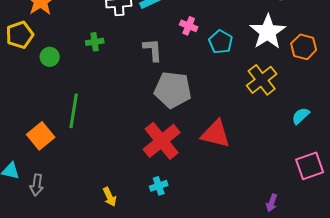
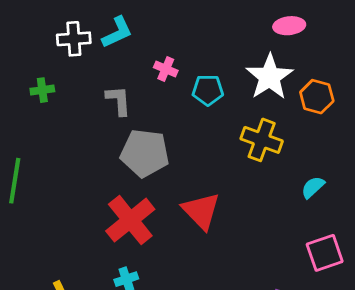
cyan pentagon: (221, 42) -> (208, 90), turned -30
yellow cross: (262, 80) -> (262, 140), turned -32
red triangle: (216, 134) -> (201, 211), turned 32

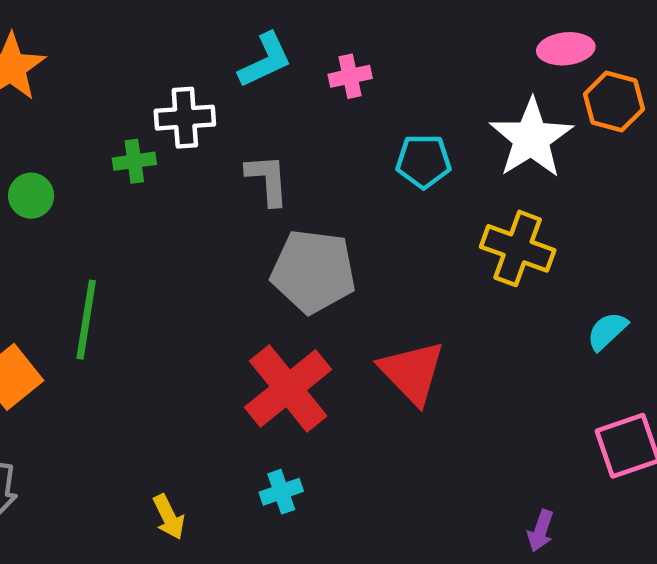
white cross: (74, 39) -> (185, 118), moved
pink cross: (166, 69) -> (350, 76), moved, turned -35
orange hexagon: (317, 97) -> (614, 102), moved

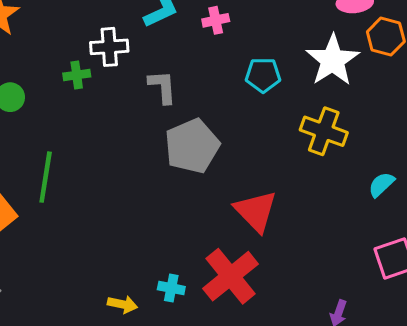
gray pentagon: (313, 271) -> (192, 146), turned -30
red cross: (288, 388) -> (231, 276), moved
cyan cross: (281, 492) -> (171, 288), turned 30
yellow arrow: (169, 517) -> (123, 304), moved, turned -52

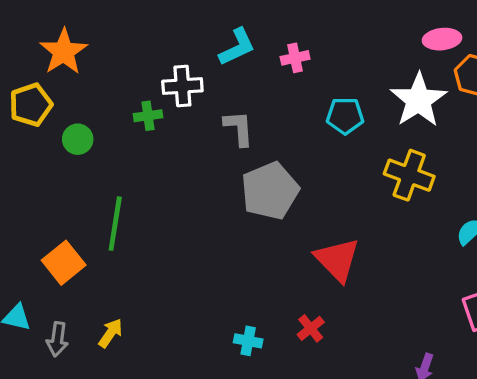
red cross: (231, 276) -> (311, 328), size x0.5
yellow arrow: (123, 304) -> (111, 333), moved, turned -68

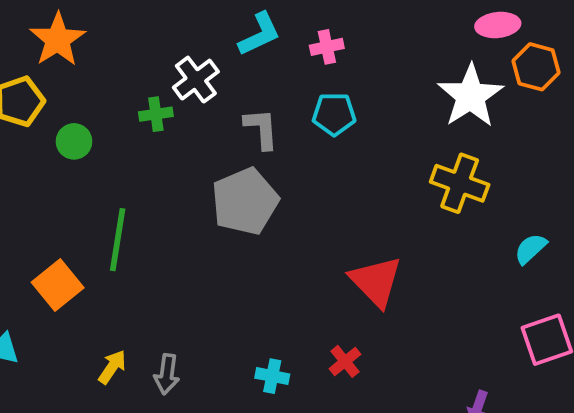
white cross: (182, 86) -> (196, 80), turned -33
cyan pentagon: (345, 116) -> (334, 114), moved
gray pentagon: (270, 191) -> (245, 201), moved
gray arrow: (57, 339) -> (167, 374), moved

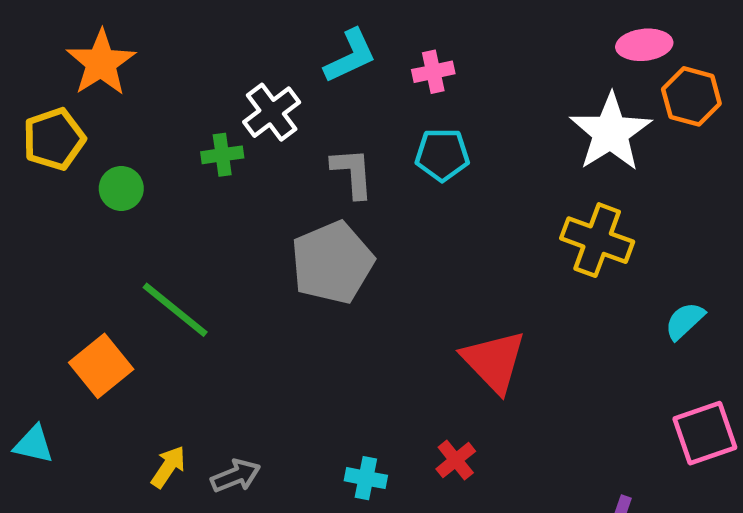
green line: (118, 240) -> (175, 310), turned -60
gray arrow: (167, 374) -> (236, 476), turned -120

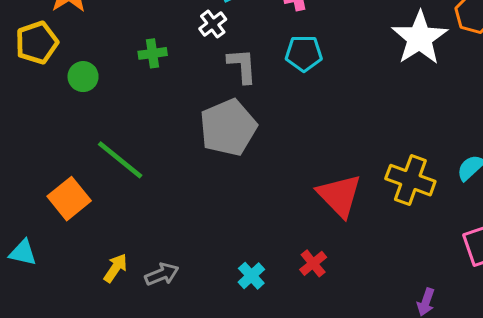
white cross: (272, 112) -> (213, 24), moved, size x0.7
yellow cross: (597, 240) -> (410, 180), moved
cyan cross: (366, 478) -> (251, 276), turned 36

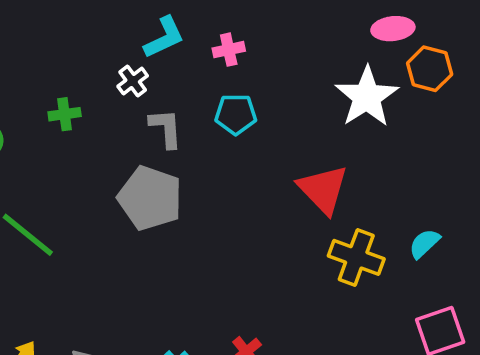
gray pentagon: (228, 128) -> (150, 198), turned -30
red triangle: (339, 195) -> (323, 189), moved

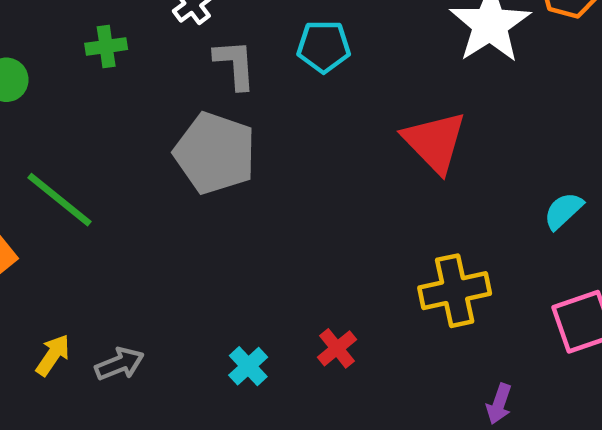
yellow cross: (356, 257) -> (455, 291), moved, turned -32

